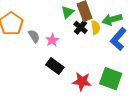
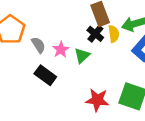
green triangle: (68, 12) -> (82, 56), moved
black rectangle: (55, 66) -> (45, 75), moved

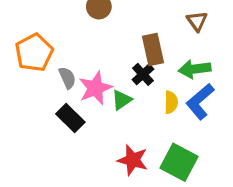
yellow semicircle: (114, 34) -> (171, 102), moved
pink star: (61, 50) -> (95, 88), size x1.5

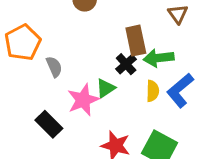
green arrow: (195, 69) -> (159, 58), moved
pink star: (95, 88) -> (83, 100), moved
black rectangle: (70, 118) -> (49, 124), moved

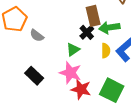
gray semicircle: (54, 67) -> (37, 36), turned 152
pink star: (83, 100) -> (70, 73), moved, turned -30

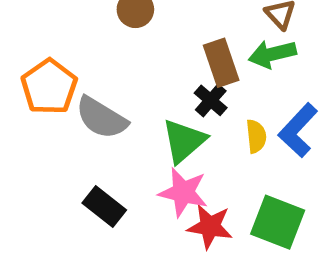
green arrow: (109, 28) -> (272, 54), moved
gray semicircle: (37, 36) -> (101, 118), size x1.6
green triangle: (73, 50) -> (184, 141), size x1.5

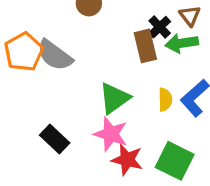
black cross: (211, 100) -> (160, 27), moved
gray semicircle: (101, 118) -> (55, 55), moved

